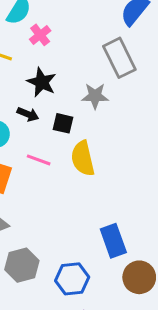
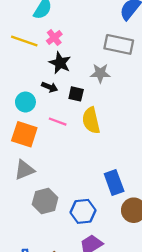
pink cross: (40, 35) -> (54, 38), moved
gray rectangle: (119, 58) -> (119, 44), turned -52

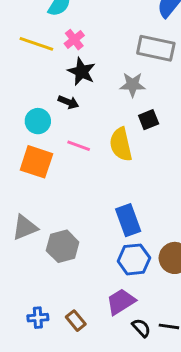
black square: (76, 94) -> (149, 120), moved, turned -35
gray triangle: (24, 170) -> (25, 227), moved
blue rectangle: (114, 183) -> (128, 220), moved
blue hexagon: (83, 211) -> (134, 259), moved

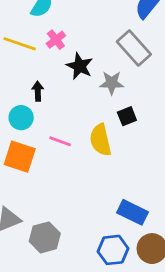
gray rectangle: (156, 48) -> (134, 48), turned 36
black star: (82, 72) -> (80, 66), moved
black arrow: (68, 102) -> (38, 91), moved, turned -114
blue rectangle: (128, 220) -> (132, 212), moved, turned -44

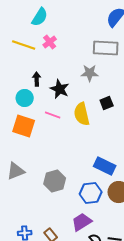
gray rectangle: (134, 48) -> (106, 48), turned -45
black star: (80, 66) -> (60, 89), moved
black square: (127, 116) -> (107, 103), moved
gray hexagon: (45, 237) -> (55, 181), moved

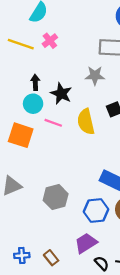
cyan circle: (25, 98) -> (33, 104), moved

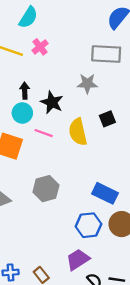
gray hexagon: (56, 197) -> (46, 189), moved

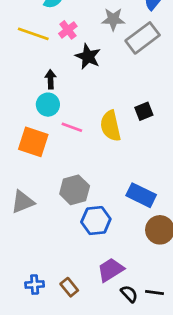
gray rectangle: (106, 54) -> (143, 38), turned -40
gray star: (87, 83) -> (113, 19), moved
black star: (52, 102) -> (88, 57), moved
blue hexagon: (88, 225) -> (96, 221), moved

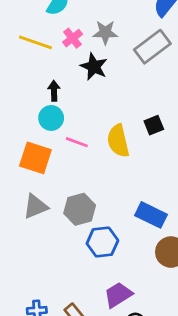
gray star: (113, 19) -> (105, 32), moved
gray triangle: (23, 202) -> (35, 206), moved

